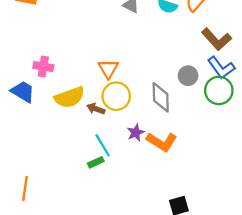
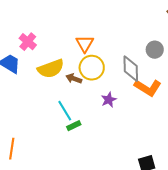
pink cross: (43, 67) -> (28, 42), turned 30
orange L-shape: (162, 142) -> (148, 88), moved
cyan line: (103, 145) -> (65, 111), moved

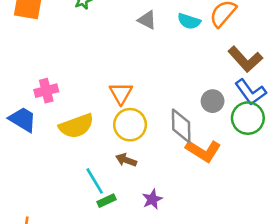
pink cross: (28, 42) -> (46, 91), turned 36
brown arrow: (74, 79) -> (126, 160), moved
purple star: (109, 100) -> (152, 199), moved

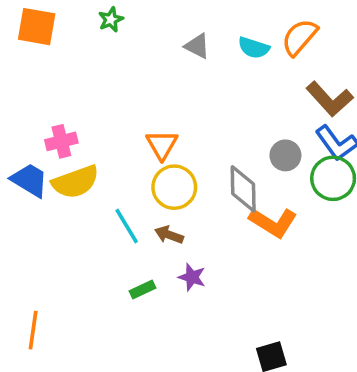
yellow semicircle: (76, 126) -> (75, 182), moved
cyan line: (95, 181) -> (127, 226), moved
purple star: (152, 199) -> (192, 277), moved, turned -30

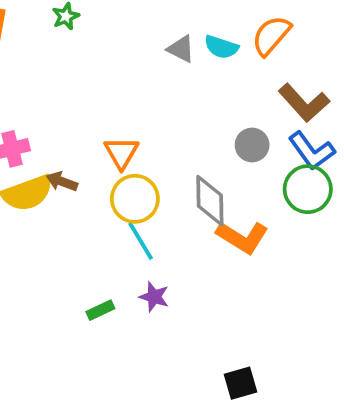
gray triangle: (197, 46) -> (181, 49), moved
gray circle: (285, 155) -> (252, 145), moved
cyan line: (127, 226) -> (141, 241), moved
brown arrow: (169, 235) -> (62, 181), moved

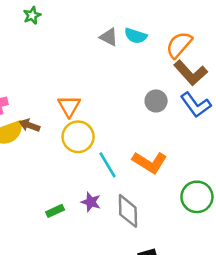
orange semicircle: (271, 36) -> (179, 45), moved
green circle: (308, 189) -> (197, 197), moved
gray diamond: (210, 201) -> (128, 211), moved
cyan line: (141, 241) -> (107, 165), moved

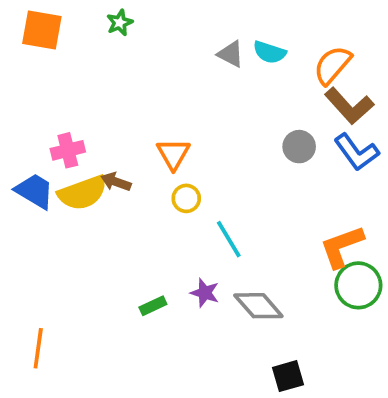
yellow circle: (78, 137) -> (186, 198), size x0.6
orange L-shape: (150, 162) -> (342, 247), moved, turned 128
gray diamond: (128, 211) -> (258, 306), turned -40

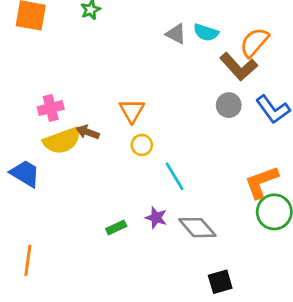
brown L-shape: (349, 106) -> (239, 67), moved
blue trapezoid: (35, 191) -> (25, 173), moved

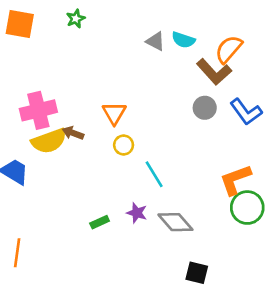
pink cross: (51, 108) -> (38, 110), size x1.5
black square: (220, 282) -> (197, 273), turned 30

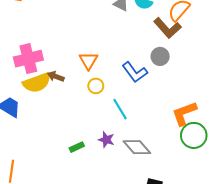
blue L-shape: (246, 112) -> (135, 72), moved

